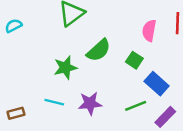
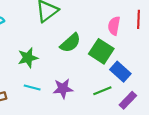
green square: (134, 60) -> (101, 51), size x1.6
green star: (65, 68) -> (28, 58), moved

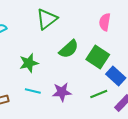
pink semicircle: (114, 26) -> (105, 22), moved

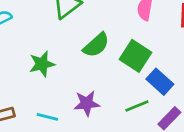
cyan line: (33, 91) -> (47, 117), moved

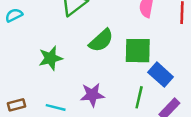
green square: (135, 56) -> (138, 51), turned -32
green line: (137, 106) -> (139, 97), turned -55

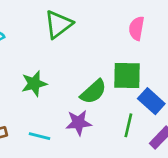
green semicircle: (101, 40) -> (93, 92), moved

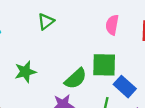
green triangle: (58, 24) -> (46, 21), size x0.7

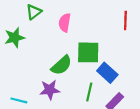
pink semicircle: (112, 25) -> (65, 23), moved
green star: (25, 72) -> (15, 38), moved

